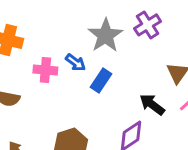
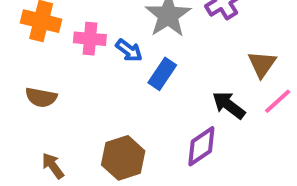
pink cross: (45, 70) -> (90, 39), moved

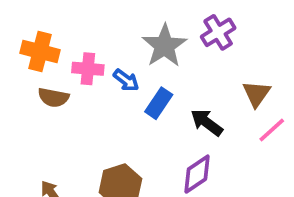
brown semicircle: (41, 97) -> (53, 97), moved
black arrow: (229, 105) -> (207, 122), moved

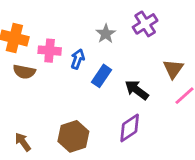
gray star: (164, 46) -> (106, 34), size x0.6
blue arrow: (126, 80) -> (78, 59), turned -108

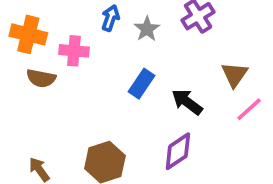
blue arrow: (78, 59) -> (110, 18), moved

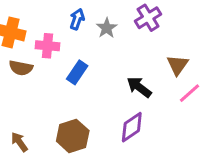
blue rectangle: (141, 84) -> (77, 72), moved

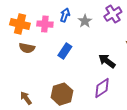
pink cross: (48, 46) -> (45, 24), moved

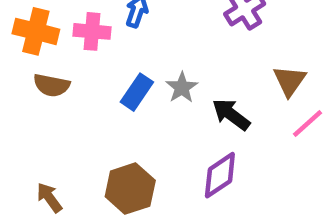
gray star: (85, 21) -> (182, 88), moved

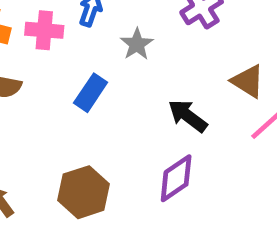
brown triangle: (290, 81) -> (248, 81), turned -33
gray star: (182, 88) -> (137, 44), moved

